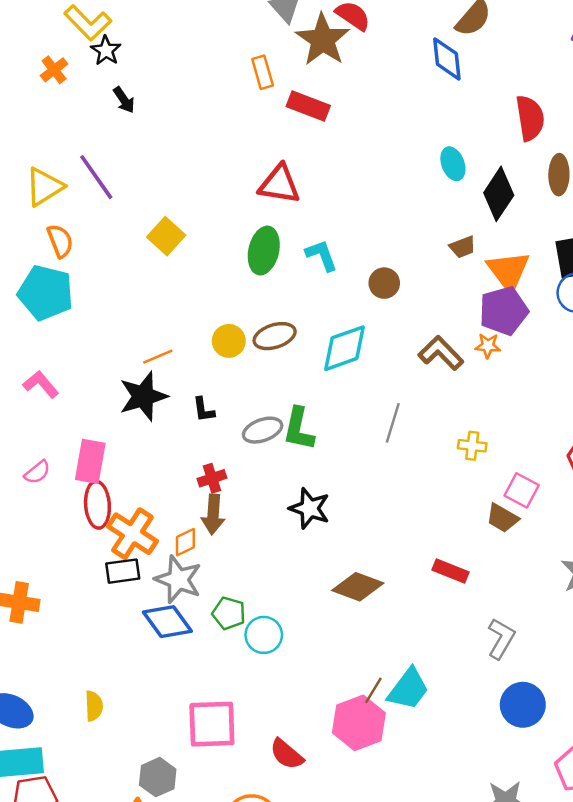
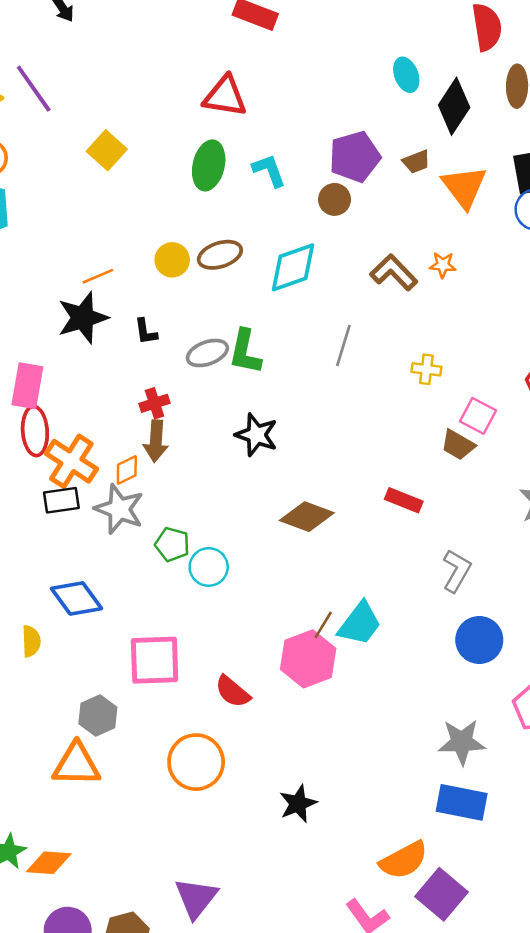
purple pentagon: (504, 311) -> (355, 157), moved
blue diamond: (167, 622) -> (76, 598), moved

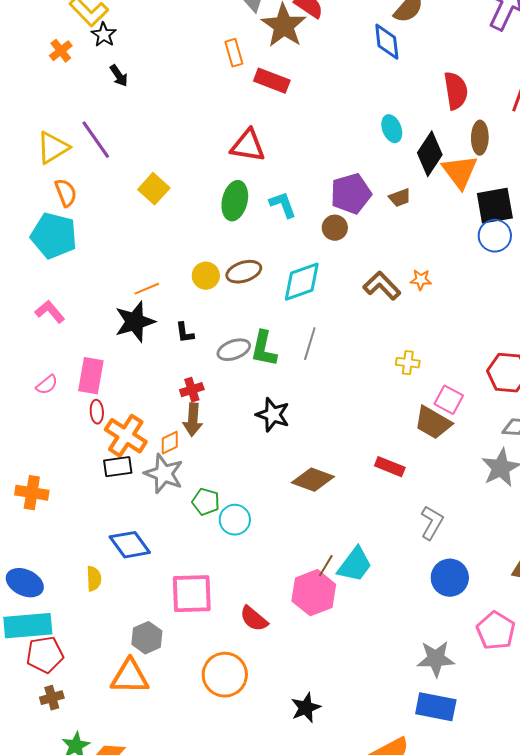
orange triangle: (464, 187) -> (460, 172), moved
gray line: (343, 345) -> (310, 344), moved
red ellipse: (35, 431) -> (97, 412), size x0.6
brown trapezoid: (458, 445) -> (433, 423), size x1.4

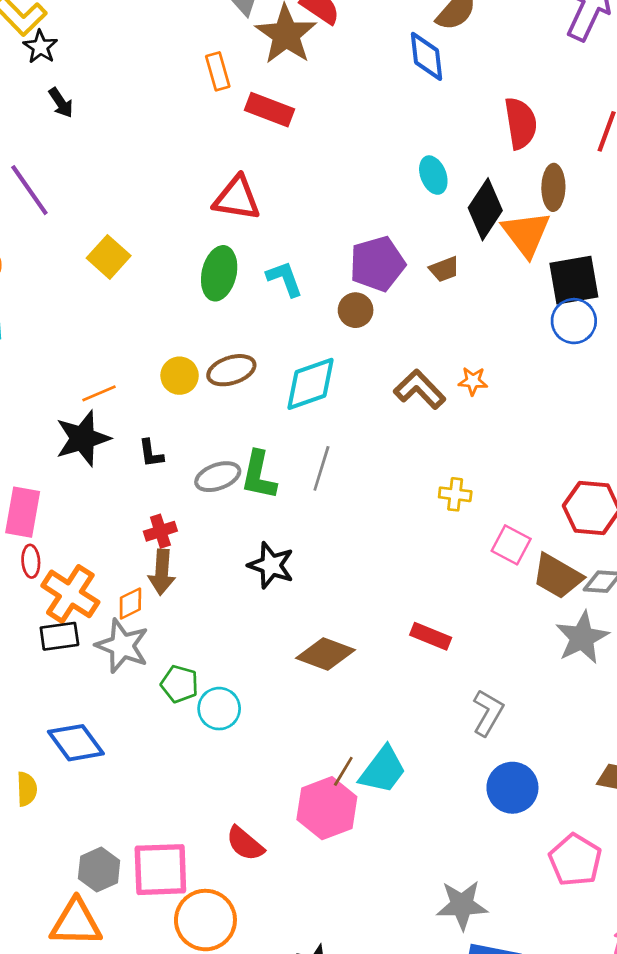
brown trapezoid: (433, 423) -> (557, 576), moved
pink square: (192, 594) -> (160, 870), moved
gray star: (436, 659) -> (462, 905), moved

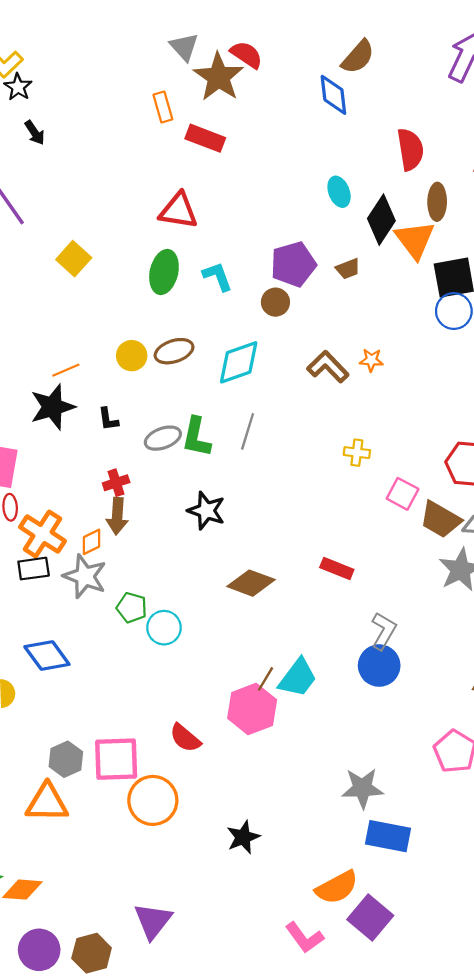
blue circle: (512, 788) -> (379, 666), moved

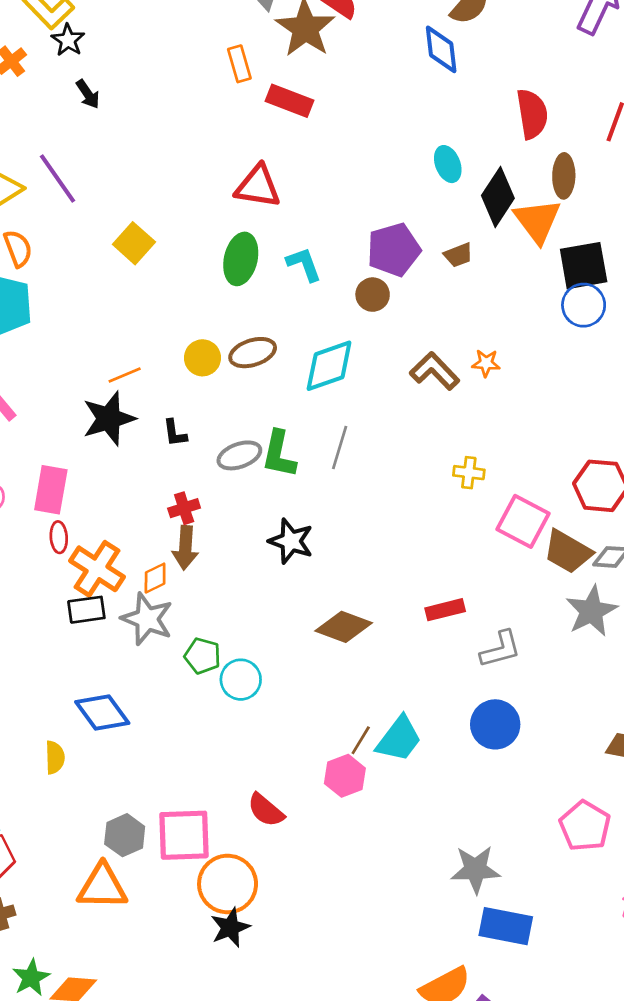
pink square: (403, 494) -> (523, 521), size x1.4
red rectangle: (337, 569) -> (445, 610), turned -36
gray L-shape: (384, 631) -> (500, 649), moved, turned 45
pink hexagon: (252, 709) -> (345, 776), size x0.7
black star: (243, 837) -> (230, 927), moved

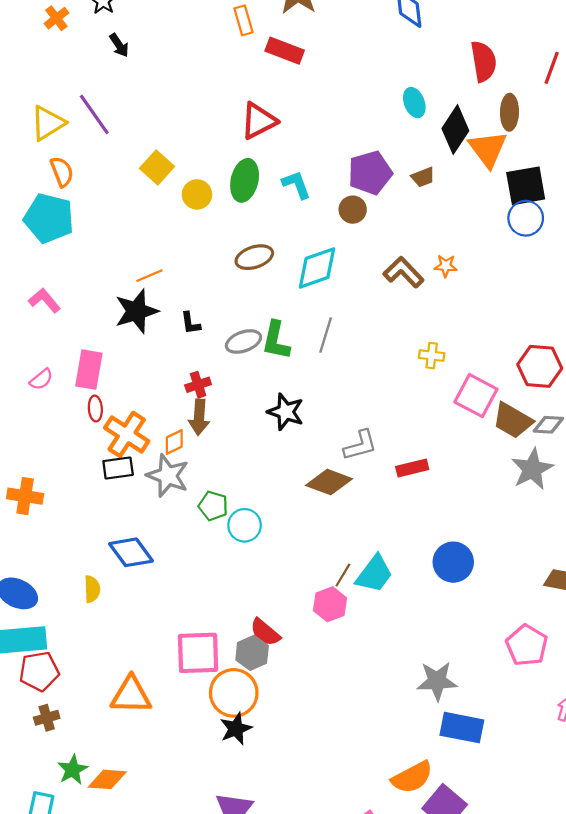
red triangle: (258, 186) -> (259, 121), turned -36
yellow circle: (202, 358) -> (197, 194), moved
gray L-shape: (500, 649) -> (360, 445), moved
gray hexagon: (125, 835) -> (252, 653), moved

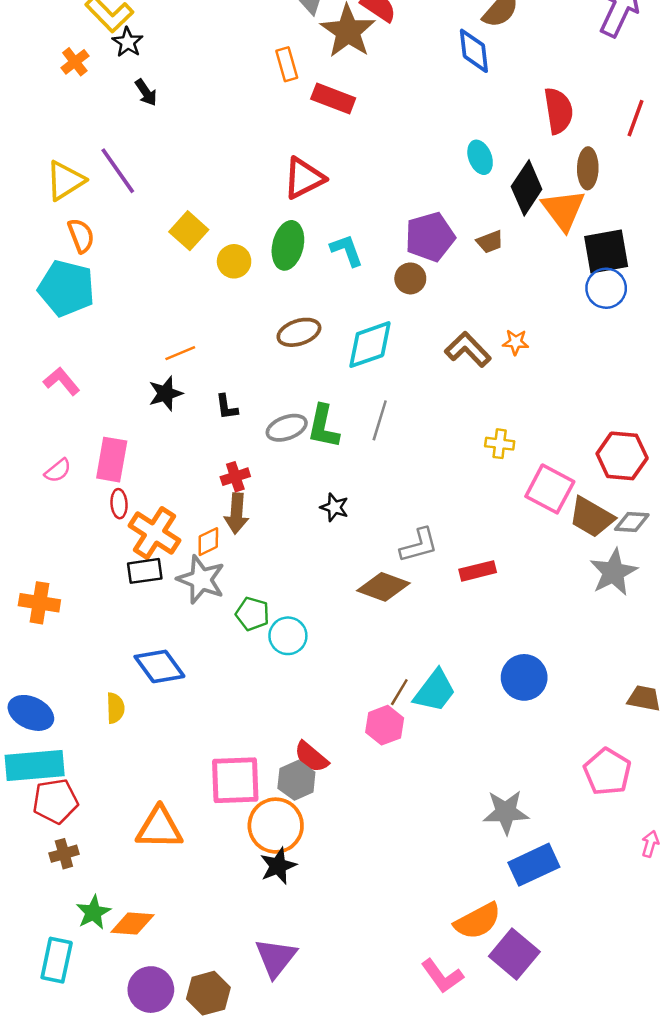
black star: (136, 311) -> (166, 393), size x0.7
black star: (286, 412) -> (334, 507), size x0.7
blue rectangle: (462, 728) -> (534, 865), turned -36

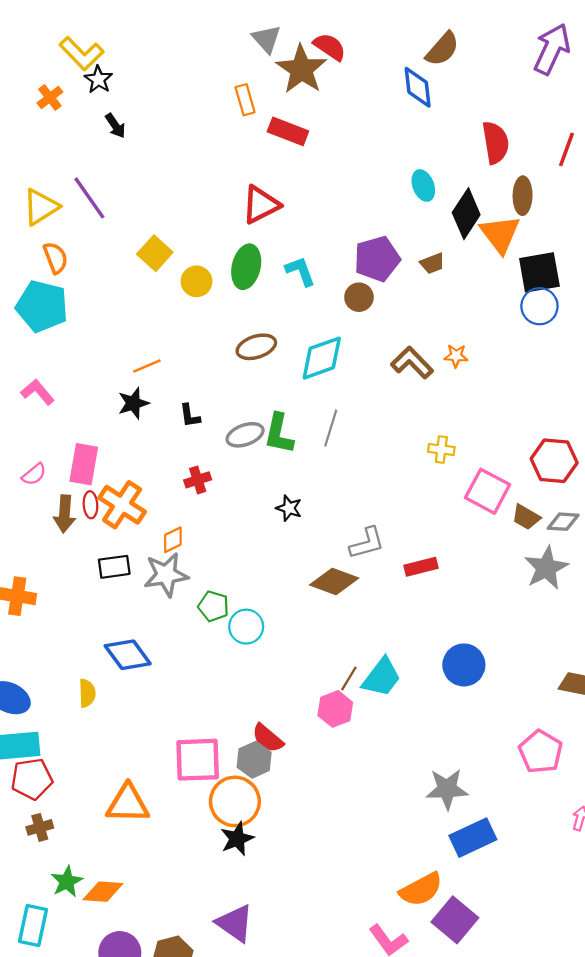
brown arrow: (237, 513) -> (65, 514), moved
brown trapezoid: (591, 517) -> (526, 517), size x0.7
orange cross: (155, 533) -> (122, 505), moved
gray star: (201, 580) -> (166, 575), turned -30
purple triangle: (276, 958) -> (235, 923), turned -33

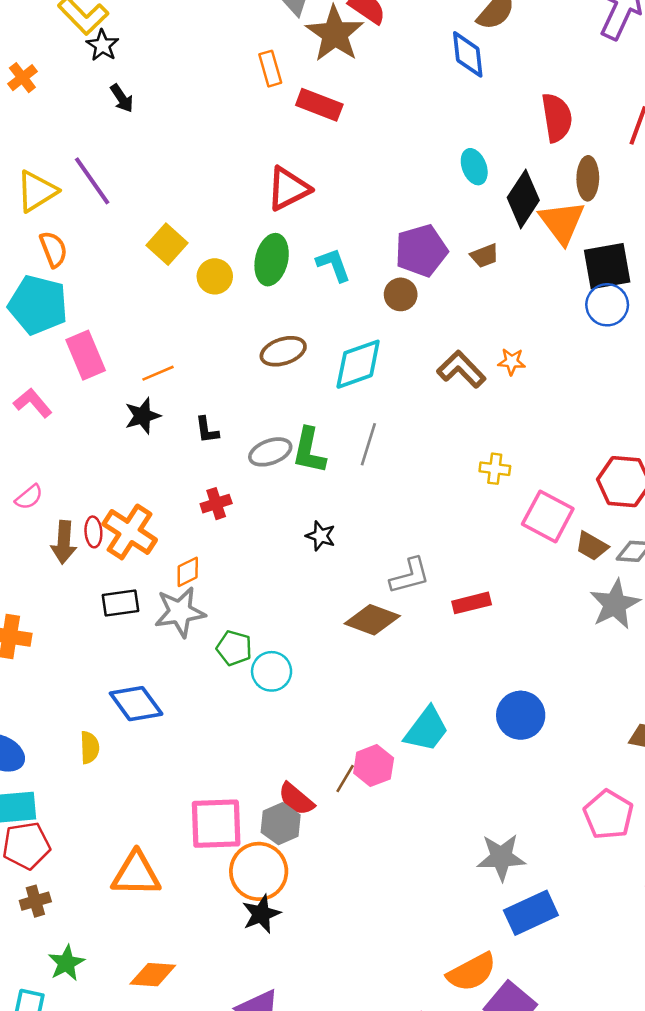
orange cross: (50, 98) -> (22, 78), moved
pink rectangle: (84, 464) -> (86, 355), moved, turned -33
brown line: (349, 678) -> (345, 778), moved
orange diamond: (103, 892) -> (153, 975), moved

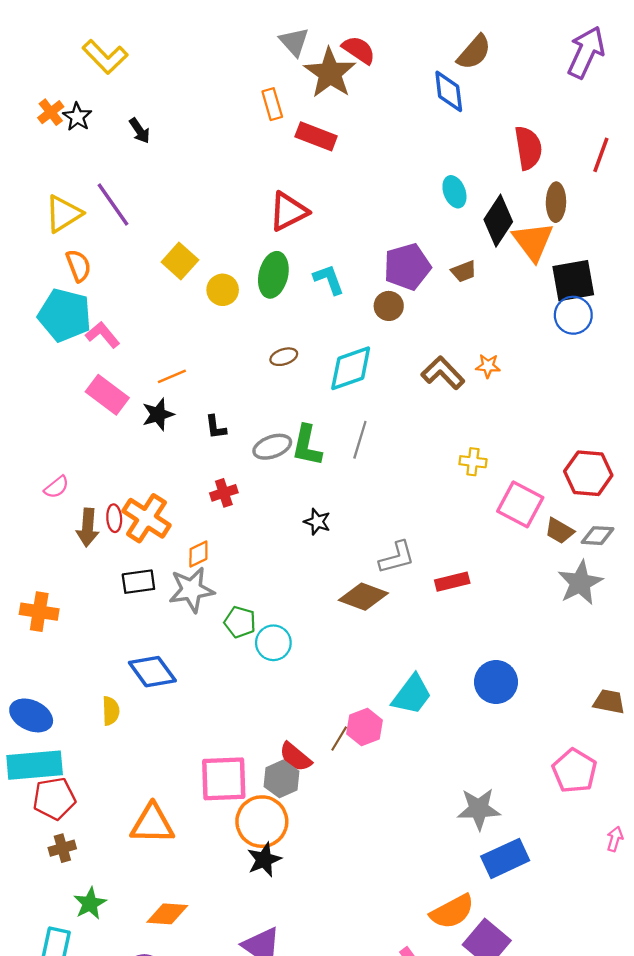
black star: (102, 45) -> (77, 117), moved
brown ellipse: (283, 351) -> (284, 357), size x0.7
pink rectangle: (86, 355) -> (107, 395), moved, turned -30
pink L-shape: (33, 403) -> (103, 335), moved

